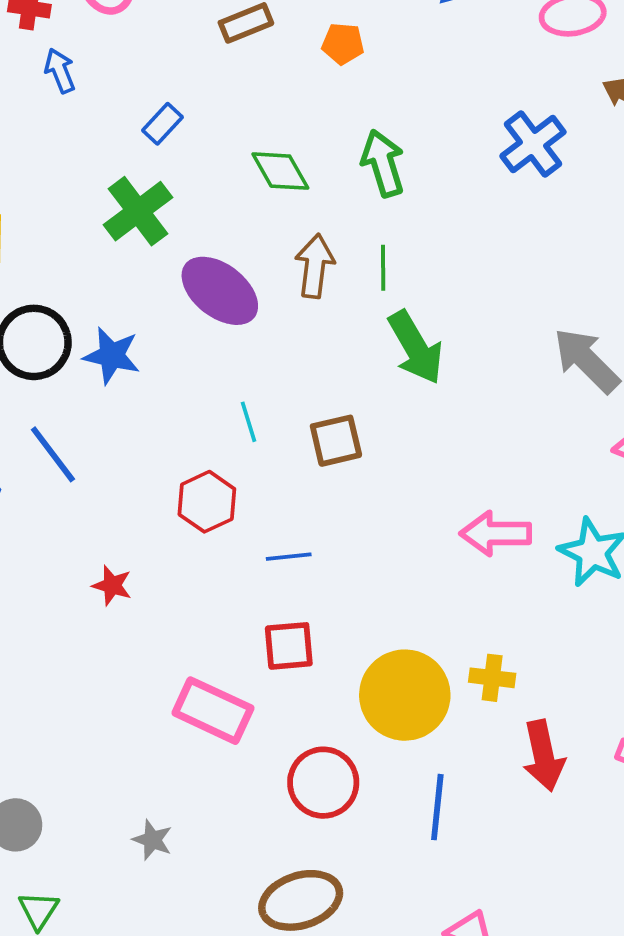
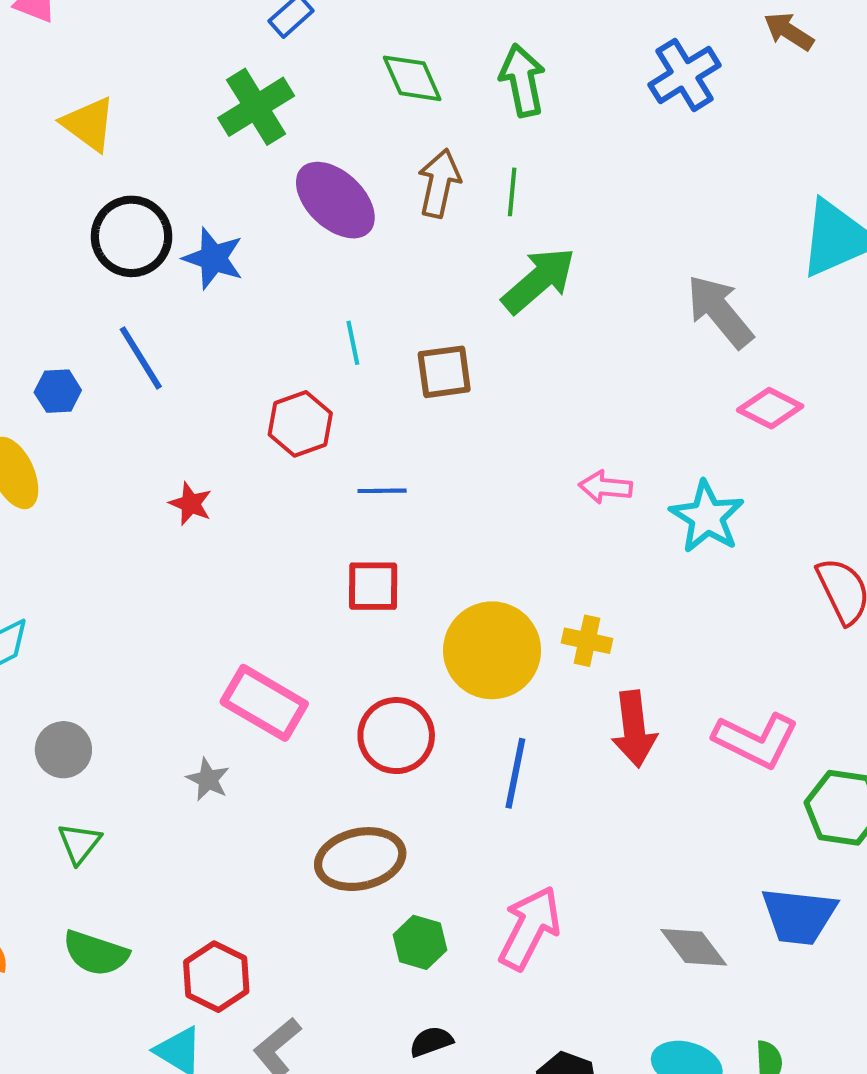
green arrow: (416, 347) -> (539, 280), turned -106
pink arrow: (496, 533) -> (605, 487), size x0.7
pink rectangle: (213, 711) -> (264, 703), moved

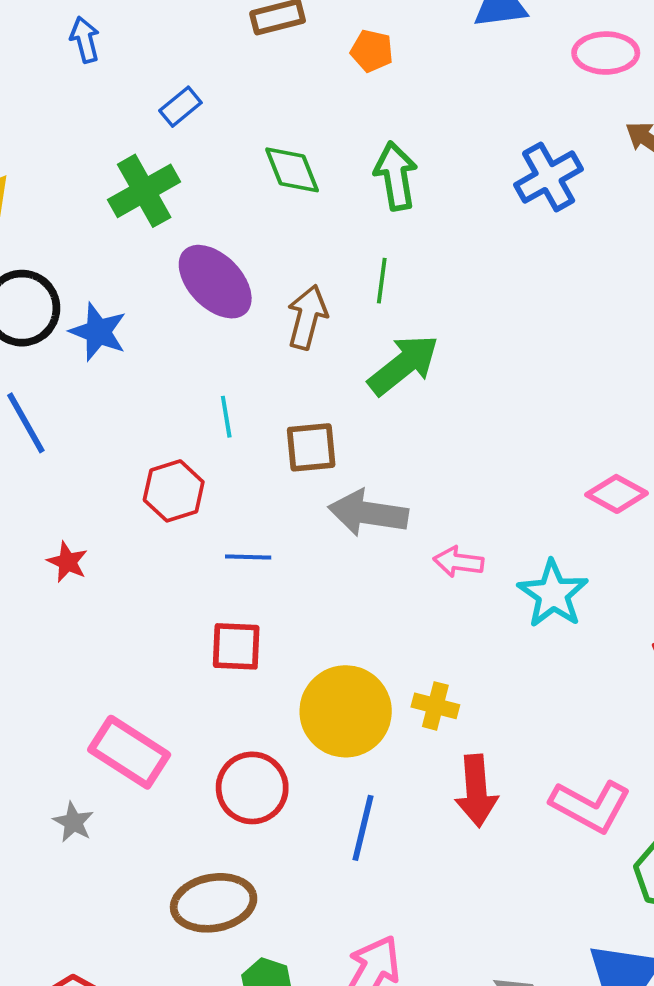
brown arrow: (439, 183) -> (307, 317), moved
gray arrow: (720, 311) -> (368, 513), moved, turned -44

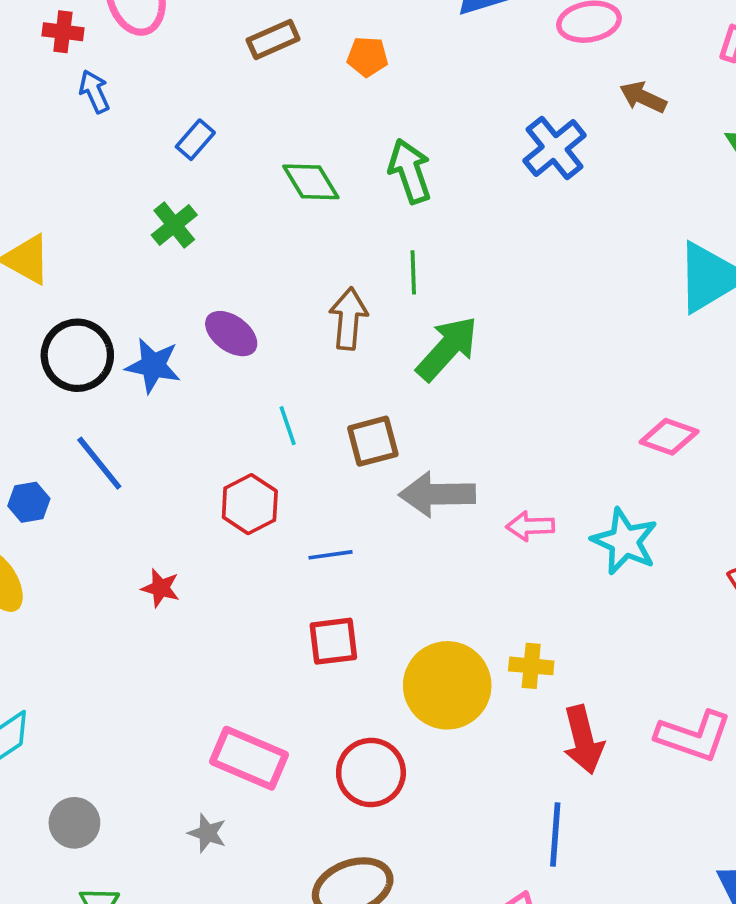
green cross: (144, 191) -> (174, 225), size x0.7
purple ellipse: (215, 282) -> (231, 334), moved, size x0.7
blue line: (363, 828) -> (555, 834), moved

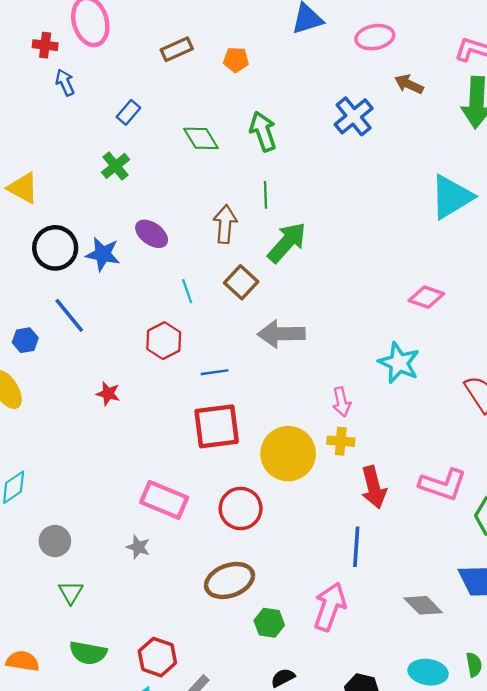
brown square: (373, 441) -> (241, 282), moved, turned -32
pink arrow: (530, 526) -> (342, 402), moved, turned -100
red square: (333, 641) -> (217, 426), size x1.5

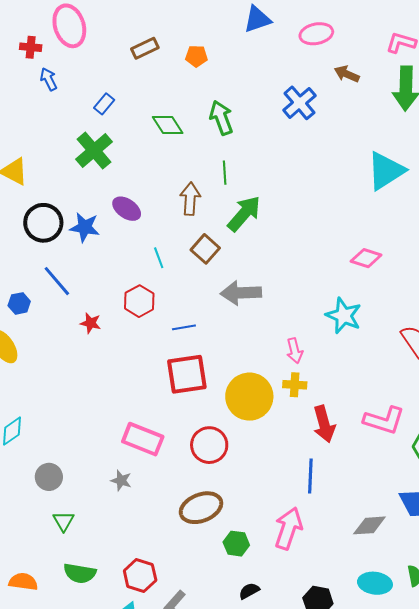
green cross: (115, 166) -> (94, 151), size x1.5
red star: (108, 394) -> (91, 323), moved
gray diamond: (423, 605) -> (369, 525), turned -48

